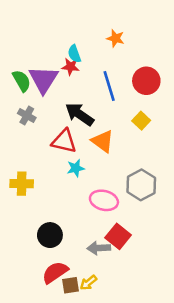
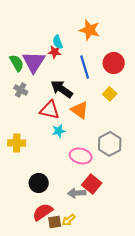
orange star: (115, 38) -> (90, 30), size x1.5

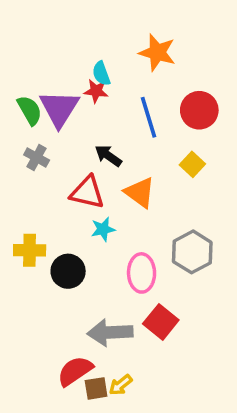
black arrow: (62, 89) -> (108, 156), size x0.7
pink ellipse: (81, 156) -> (142, 273), turned 75
black circle: (39, 183) -> (68, 271), moved
gray arrow: (77, 193) -> (110, 332), moved, size x1.4

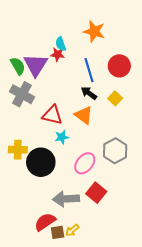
black arrow: (108, 156) -> (89, 93), moved
gray cross: (37, 157) -> (22, 94), size x1.6
black circle: (68, 271) -> (41, 162), size x1.4
pink ellipse: (142, 273) -> (85, 163), turned 40

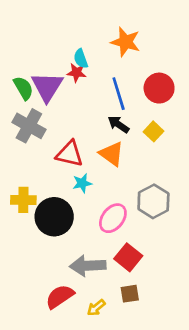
brown square: (58, 232) -> (130, 294), moved

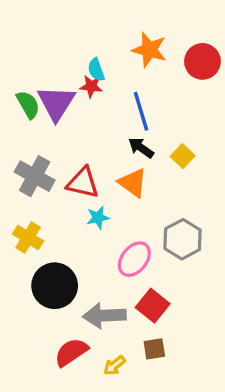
red circle: (159, 88) -> (202, 61), moved
gray cross: (29, 126) -> (35, 176), moved
yellow cross: (23, 200) -> (28, 238), turned 30
black circle: (54, 217) -> (55, 286), moved

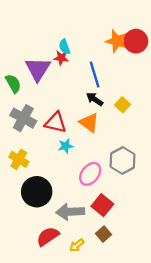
orange star: (149, 50) -> (117, 41), moved
green semicircle: (28, 105) -> (13, 84), moved
brown square: (154, 349) -> (104, 234), turned -32

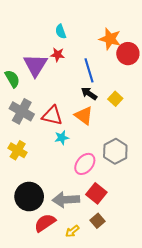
red circle: (136, 41) -> (128, 54), moved
cyan semicircle: (65, 47) -> (61, 31), moved
black circle: (37, 192) -> (29, 197), moved

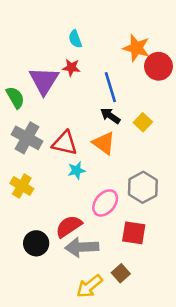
red square: (96, 193) -> (134, 233), moved, turned -30
black circle: (29, 197) -> (36, 243), size x0.7
red semicircle: (45, 223) -> (69, 226), moved
yellow arrow: (72, 231) -> (90, 286), size x1.5

